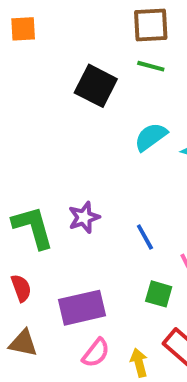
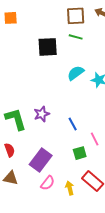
black square: (96, 86) -> (48, 47), turned -30
green square: (159, 294) -> (80, 153), turned -32
purple rectangle: (82, 308) -> (41, 160), turned -40

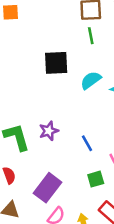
green line: (76, 37) -> (91, 36), turned 64
black square: (48, 47) -> (56, 63), moved

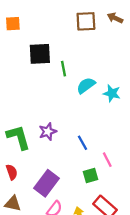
green line: (91, 36) -> (63, 69), moved
black square: (56, 63) -> (40, 54), moved

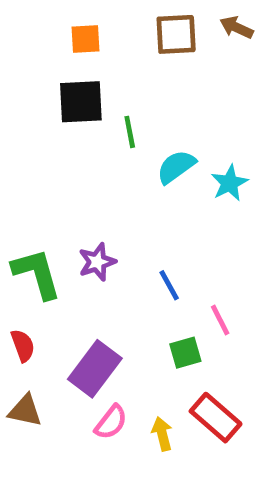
orange square: (13, 24) -> (86, 39), moved
cyan star: (112, 93) -> (229, 183), turned 30

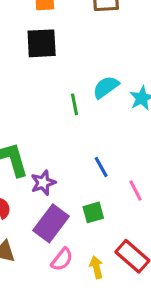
green line: (130, 132) -> (74, 104), moved
purple star: (97, 262) -> (43, 183), moved
green square: (185, 353) -> (93, 212), moved

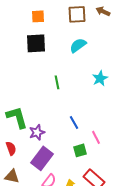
cyan semicircle: (106, 87) -> (78, 45), moved
green square: (93, 212) -> (80, 150), moved

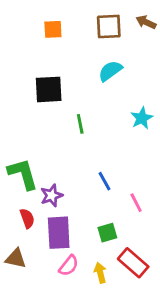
black square: (36, 43) -> (49, 89), moved
red semicircle: (11, 148) -> (27, 218), moved
green square: (80, 150) -> (107, 233), moved
purple rectangle: (42, 158) -> (59, 233), turned -40

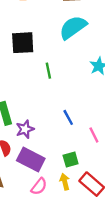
cyan semicircle: (110, 71) -> (73, 27), size x1.4
purple rectangle: (59, 233) -> (31, 160), turned -60
yellow arrow: (100, 273) -> (65, 182), moved

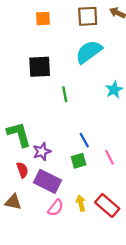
green square: (71, 160) -> (79, 161), moved

